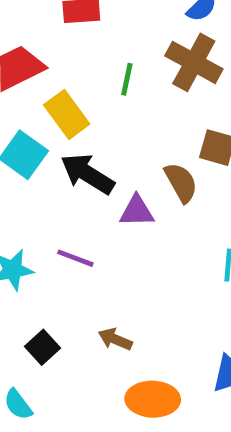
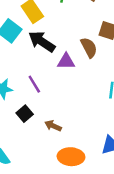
purple line: (75, 258) -> (34, 84), turned 36
black square: (43, 347) -> (25, 114), moved

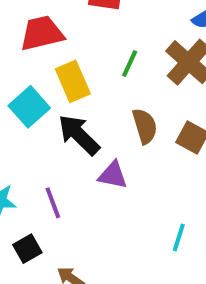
brown semicircle: (89, 48) -> (145, 126), moved

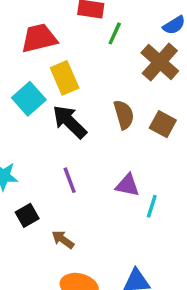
green line: (130, 64) -> (115, 33), moved
purple triangle: (113, 175) -> (127, 185), moved
purple line: (53, 203) -> (70, 180), moved

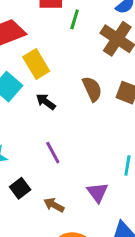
black arrow: (70, 122) -> (46, 102), size x0.6
purple triangle: (127, 185) -> (97, 192), moved, turned 50

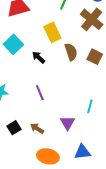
yellow rectangle: (36, 64) -> (52, 32), moved
black square: (20, 188) -> (14, 128), moved

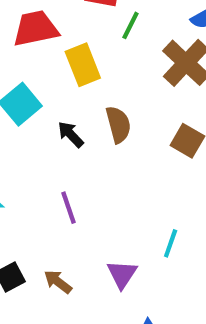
yellow rectangle: (52, 32) -> (83, 65), moved
brown semicircle: (71, 52) -> (118, 125), moved

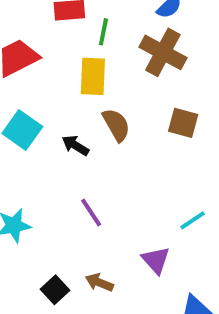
yellow rectangle: (83, 65) -> (93, 76), moved, turned 39
cyan line: (171, 243) -> (193, 220), turned 52

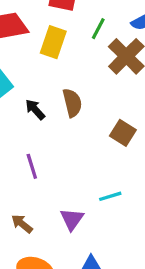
green line: (103, 32) -> (98, 29), moved
yellow rectangle: (93, 76) -> (53, 42), moved
brown square: (183, 123) -> (123, 133), moved

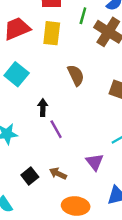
black arrow: (35, 110) -> (43, 108), moved, turned 56

